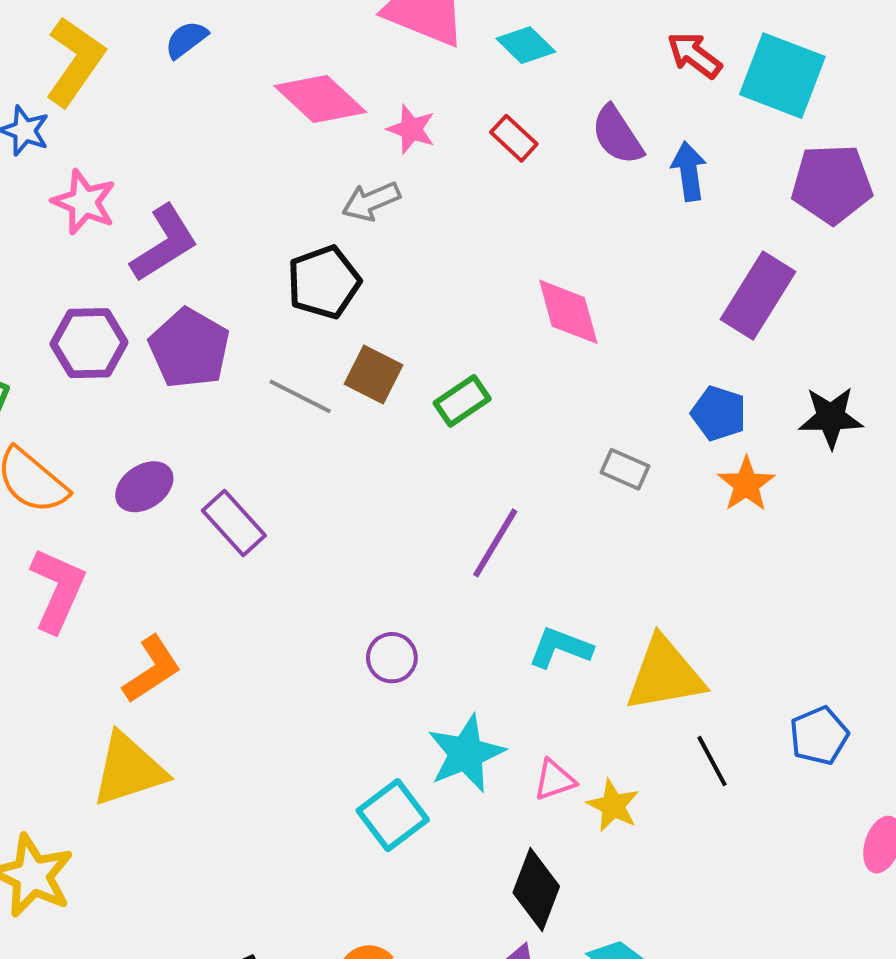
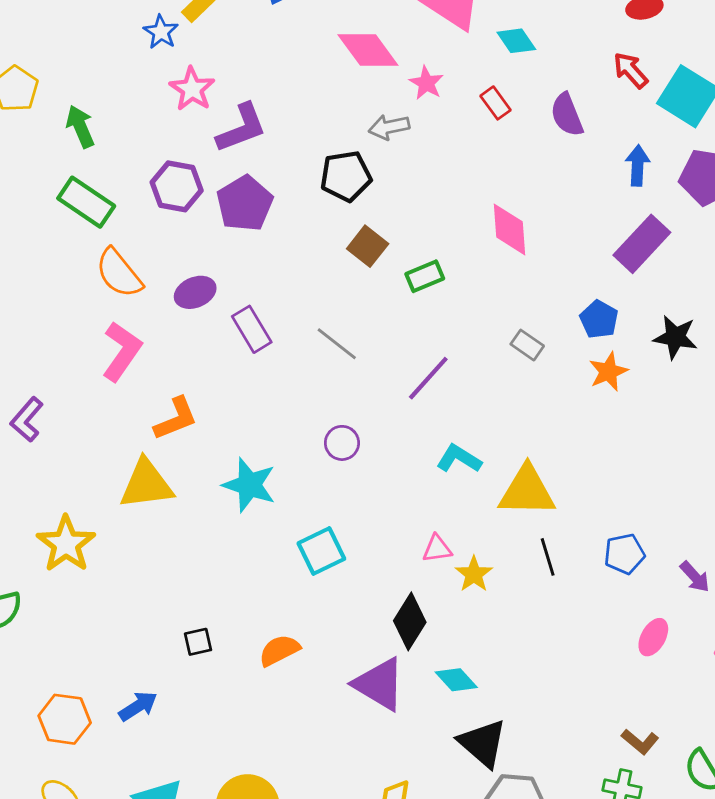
blue arrow: (689, 171) -> (638, 165), moved
gray line: (300, 396) -> (337, 344), moved
cyan star: (466, 753) -> (249, 485), moved, turned 30

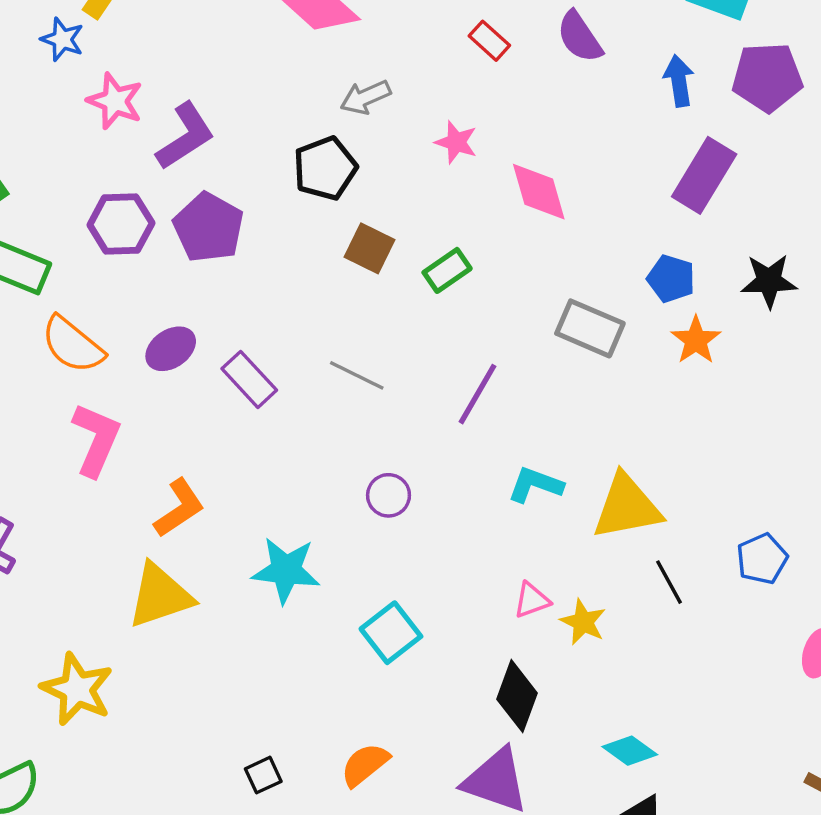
pink star: (426, 83) -> (456, 142), moved
gray rectangle: (527, 345) -> (590, 328), size x1.6
cyan diamond: (456, 680) -> (630, 751), moved

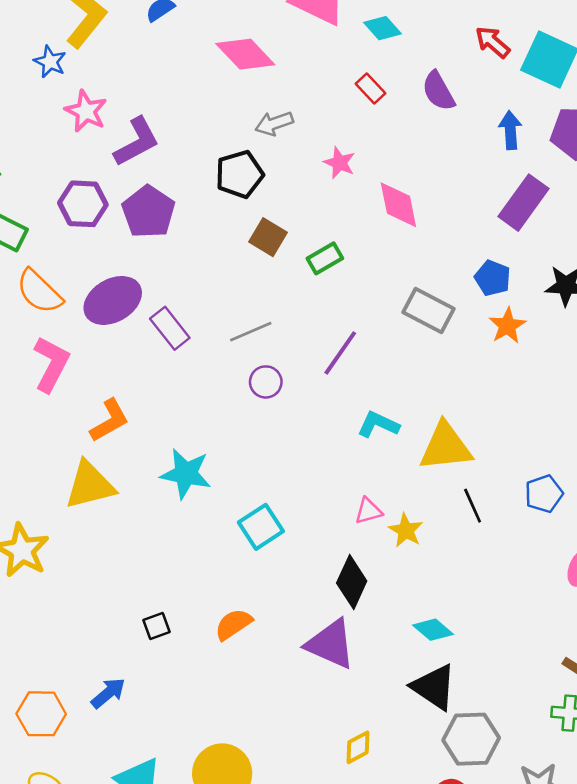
purple ellipse: (171, 349) -> (113, 300), size x1.5
gray line: (357, 375) -> (251, 332), turned -54
purple circle: (389, 495) -> (266, 382), moved

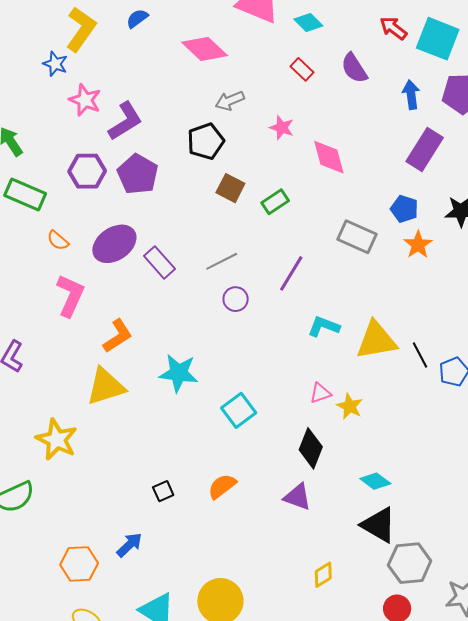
orange semicircle: (39, 292) -> (58, 240), size x0.6
black line: (473, 506) -> (420, 355), moved
purple triangle: (331, 644) -> (297, 497), size x0.7

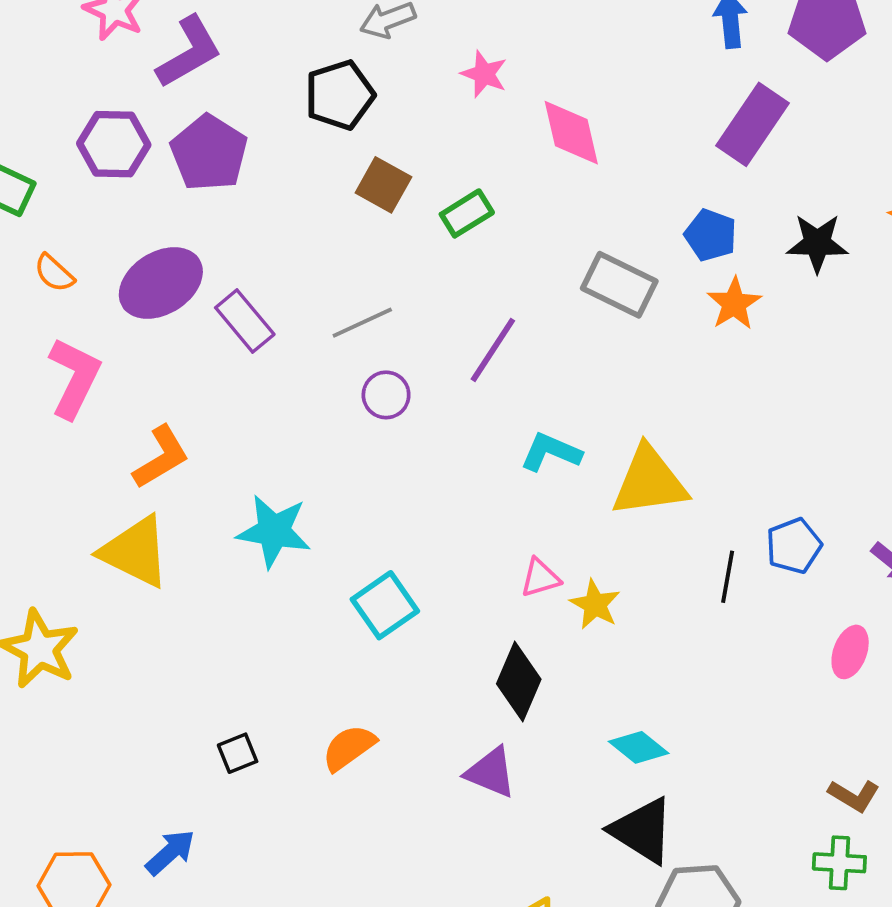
black line: (420, 355) -> (728, 577), moved, turned 36
yellow triangle: (106, 386) -> (135, 552), turned 42

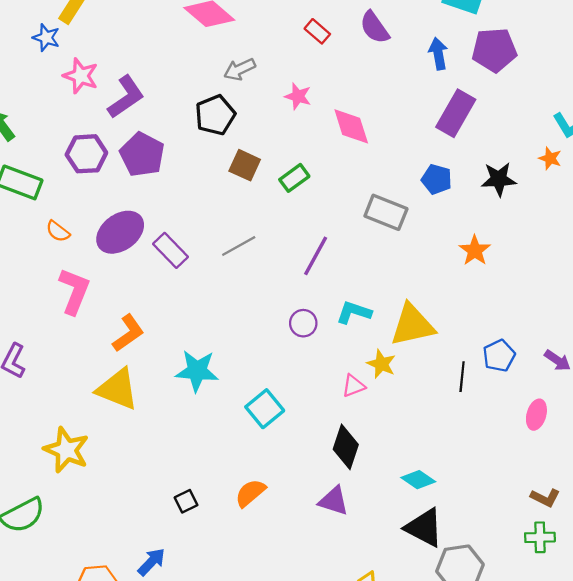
orange star: (734, 304) -> (475, 250), moved
purple circle: (386, 395) -> (303, 323), moved
yellow star: (595, 604) -> (381, 364), moved

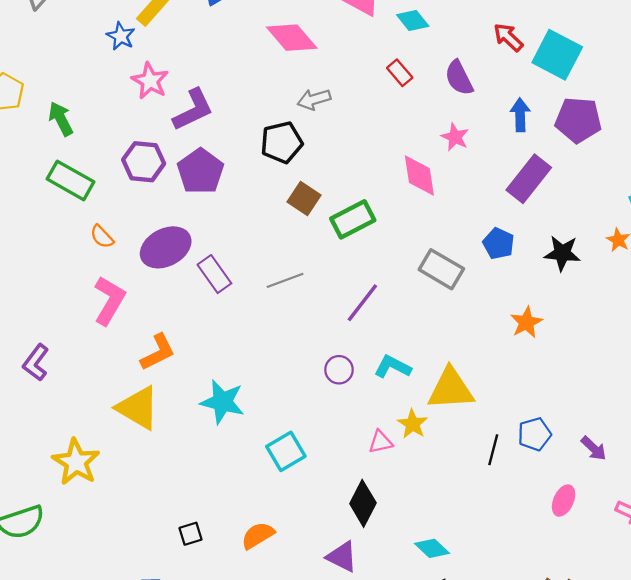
pink star: (298, 96) -> (455, 137), moved
green rectangle: (294, 178) -> (353, 219), size x1.4

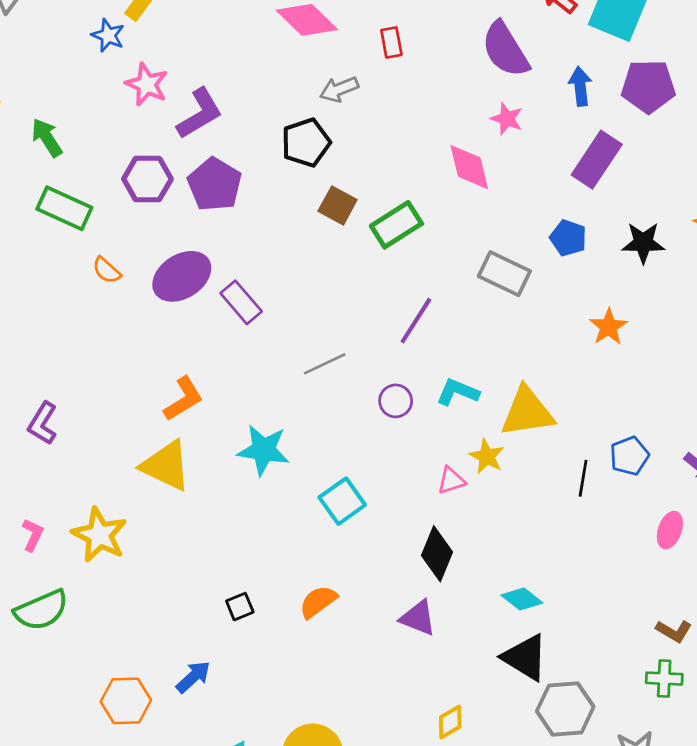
red rectangle: (400, 73) -> (391, 42), moved, turned 35
purple semicircle: (459, 78) -> (505, 50), size x1.4
gray line: (285, 280) -> (325, 364), moved
pink L-shape: (109, 300) -> (33, 535), moved, size x0.6

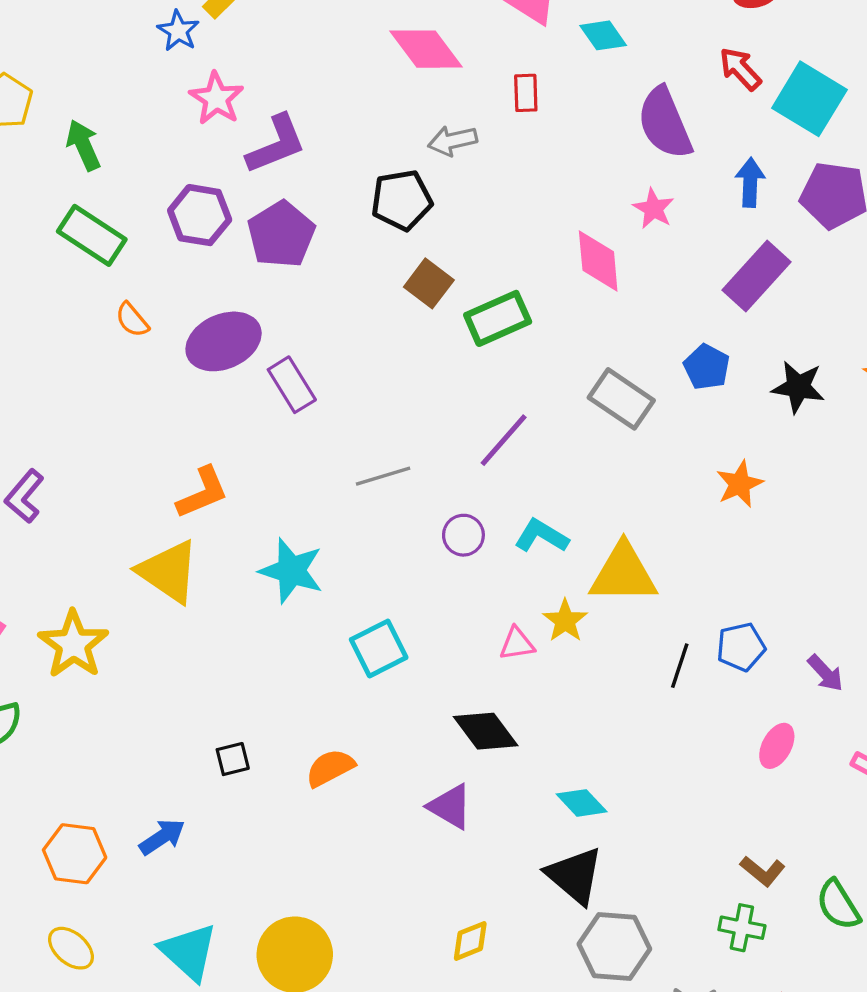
black diamond: (437, 554) -> (486, 731), turned -68

